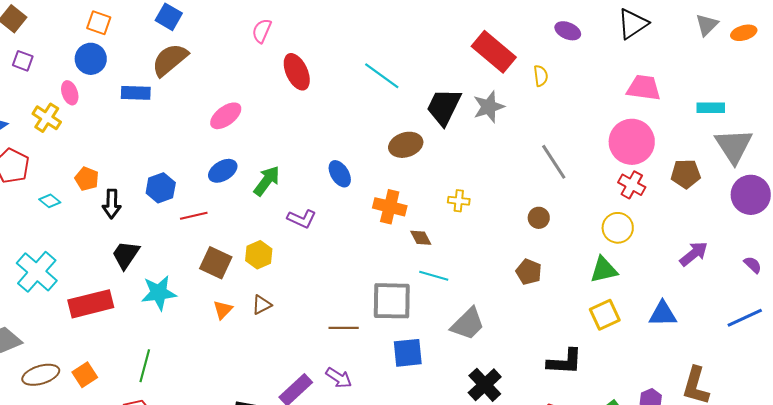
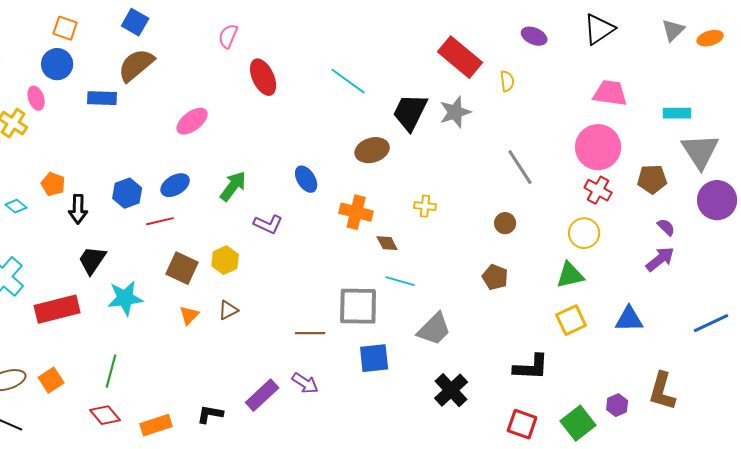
blue ellipse: (223, 171) -> (175, 185), moved
purple semicircle: (753, 265) -> (666, 227), moved

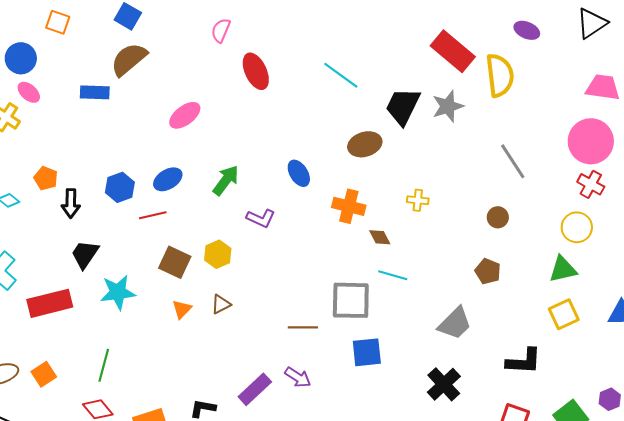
blue circle: (57, 64) -> (21, 58), moved
yellow semicircle: (507, 81) -> (500, 75), size x2.0
pink ellipse: (36, 98) -> (29, 92), turned -30
gray trapezoid: (434, 329) -> (455, 323), moved

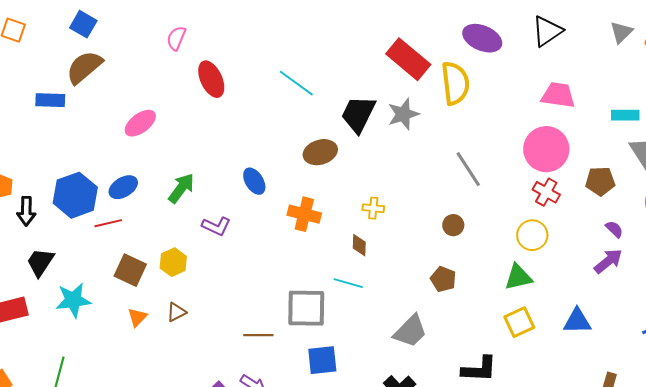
purple ellipse: (527, 30) -> (482, 38), size x1.5
blue hexagon: (120, 187) -> (75, 195), size x1.5
brown diamond: (380, 237) -> (359, 245), moved, turned 30

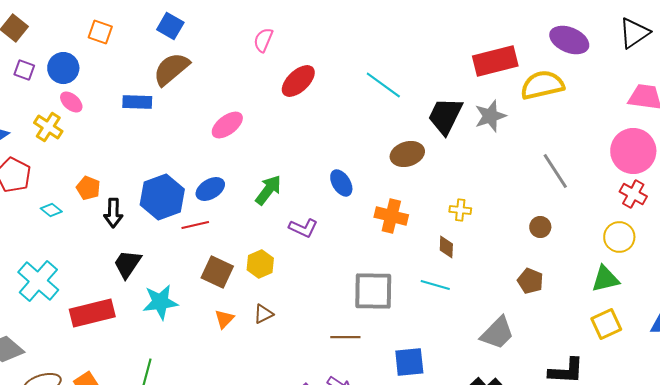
red rectangle: (408, 59) -> (495, 61), turned -54
red ellipse: (211, 79) -> (298, 81), turned 72
yellow semicircle: (455, 83) -> (542, 85), turned -96
gray square: (306, 308) -> (373, 291), moved

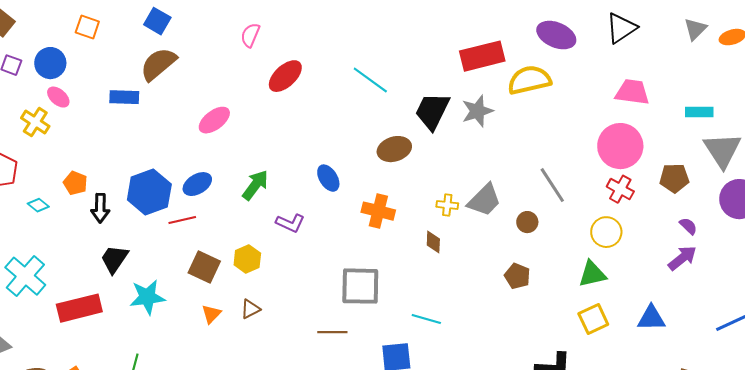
gray line: (555, 171) -> (552, 185), moved
cyan line: (435, 285) -> (426, 319), moved
gray trapezoid: (497, 333) -> (484, 200), moved

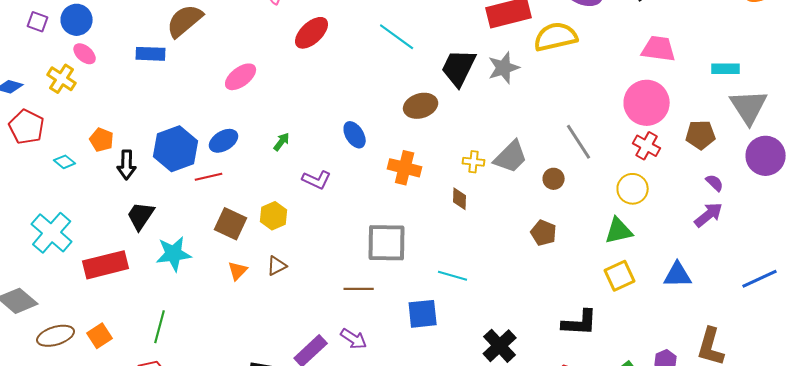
green arrow: (255, 185) -> (282, 142), size x0.6

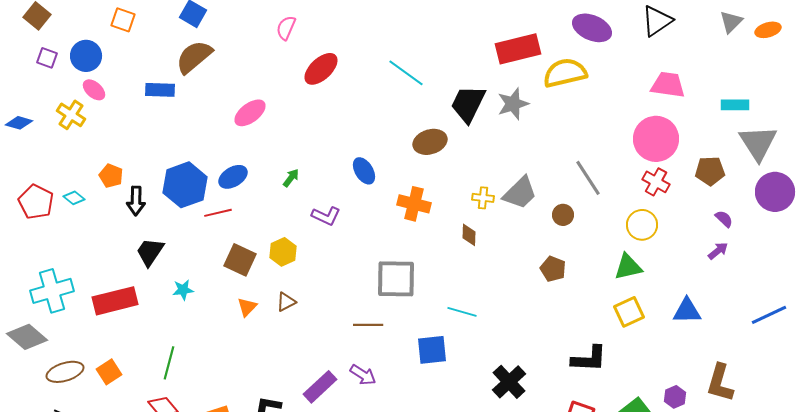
red pentagon: (27, 127) -> (36, 202), moved
purple arrow: (709, 215) -> (718, 251), size x0.7
cyan cross: (52, 233) -> (52, 291), moved, turned 33
cyan star: (174, 254) -> (183, 290), size x0.6

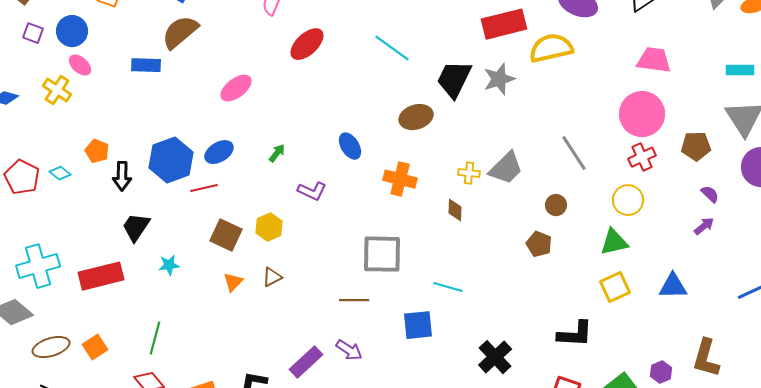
cyan rectangle: (735, 105) -> (740, 70), moved
red cross: (656, 182) -> (642, 157), turned 36
brown circle: (563, 215) -> (556, 205), moved

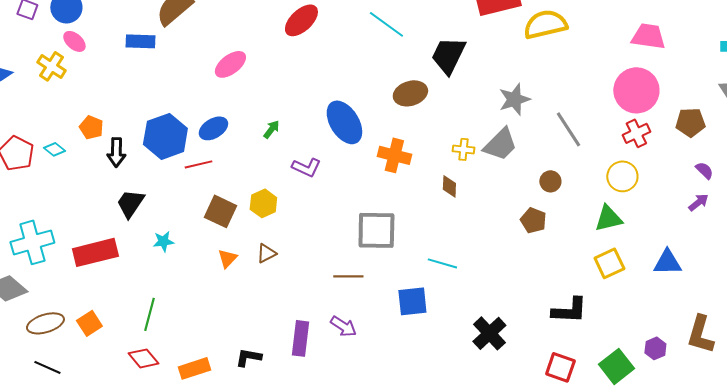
gray star: (499, 79) -> (514, 99), moved
blue ellipse: (350, 146) -> (344, 122), size x1.6
purple rectangle: (306, 362) -> (300, 338), turned -40

